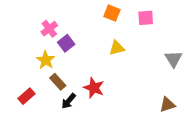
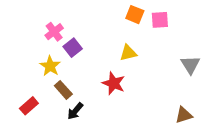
orange square: (112, 13) -> (135, 15), moved
red star: (94, 88) -> (114, 83), moved

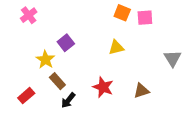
pink cross: (54, 32) -> (29, 15), moved
red star: (114, 83) -> (103, 87), moved
brown triangle: (184, 115) -> (141, 91), moved

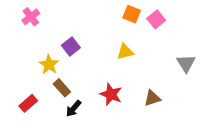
pink square: (145, 18) -> (156, 19), turned -35

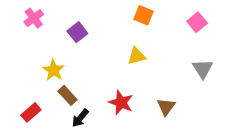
pink square: (156, 19) -> (197, 22), moved
purple square: (71, 47) -> (77, 32), moved
brown triangle: (152, 98) -> (166, 107), turned -36

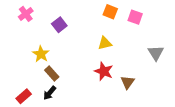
pink square: (197, 22) -> (135, 17), moved, turned -32
red star: (121, 103) -> (104, 71), moved
red rectangle: (31, 112) -> (24, 96), moved
black arrow: (80, 118) -> (50, 93), moved

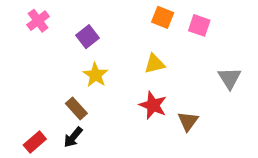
yellow star: (41, 54) -> (95, 75), moved

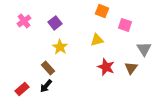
pink cross: (38, 21) -> (24, 21), moved
pink square: (199, 25) -> (125, 25), moved
red star: (153, 105) -> (106, 67), moved
brown triangle: (188, 121) -> (131, 68), moved

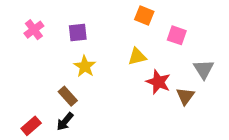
purple square: (55, 23) -> (78, 32), turned 32
red star: (106, 67) -> (158, 82), moved

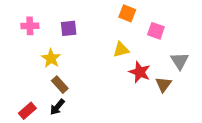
pink cross: (34, 30) -> (30, 26), turned 35
yellow star: (85, 66) -> (51, 58), moved

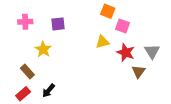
pink square: (156, 31) -> (123, 26), moved
red star: (140, 72) -> (126, 52), moved
brown rectangle: (60, 85) -> (27, 72), moved

